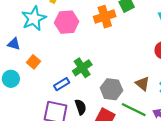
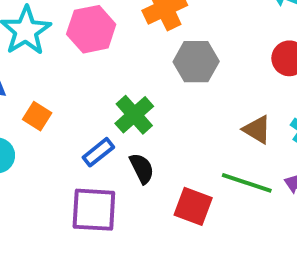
gray hexagon: (111, 89) -> (196, 62), moved
black semicircle: (81, 107) -> (142, 168), moved

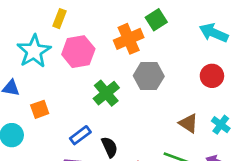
green cross: (134, 115) -> (106, 93), moved
orange square: (37, 116) -> (40, 109), turned 36

